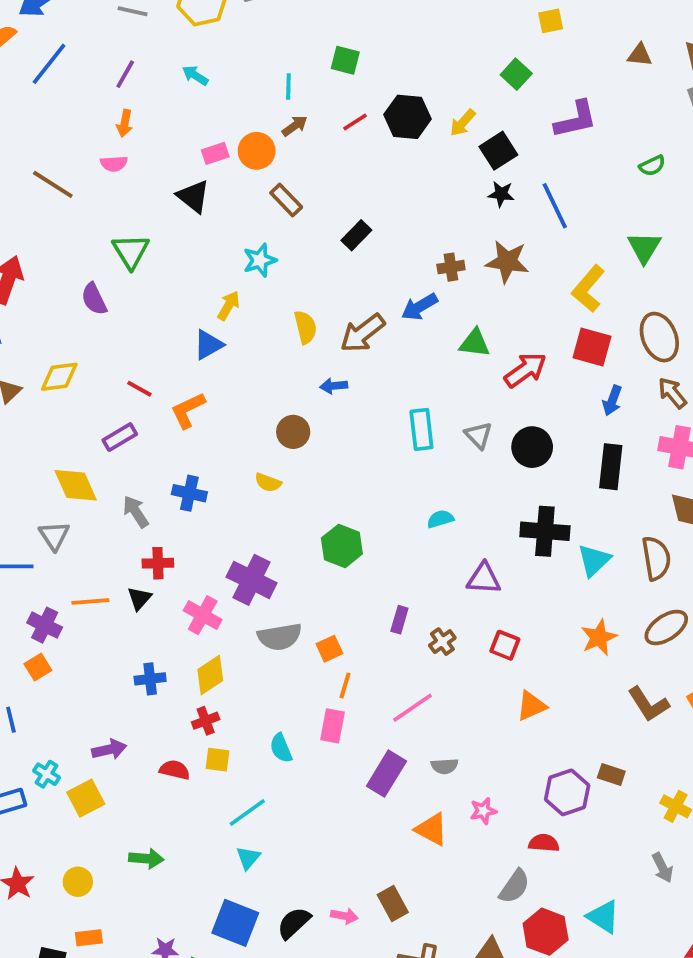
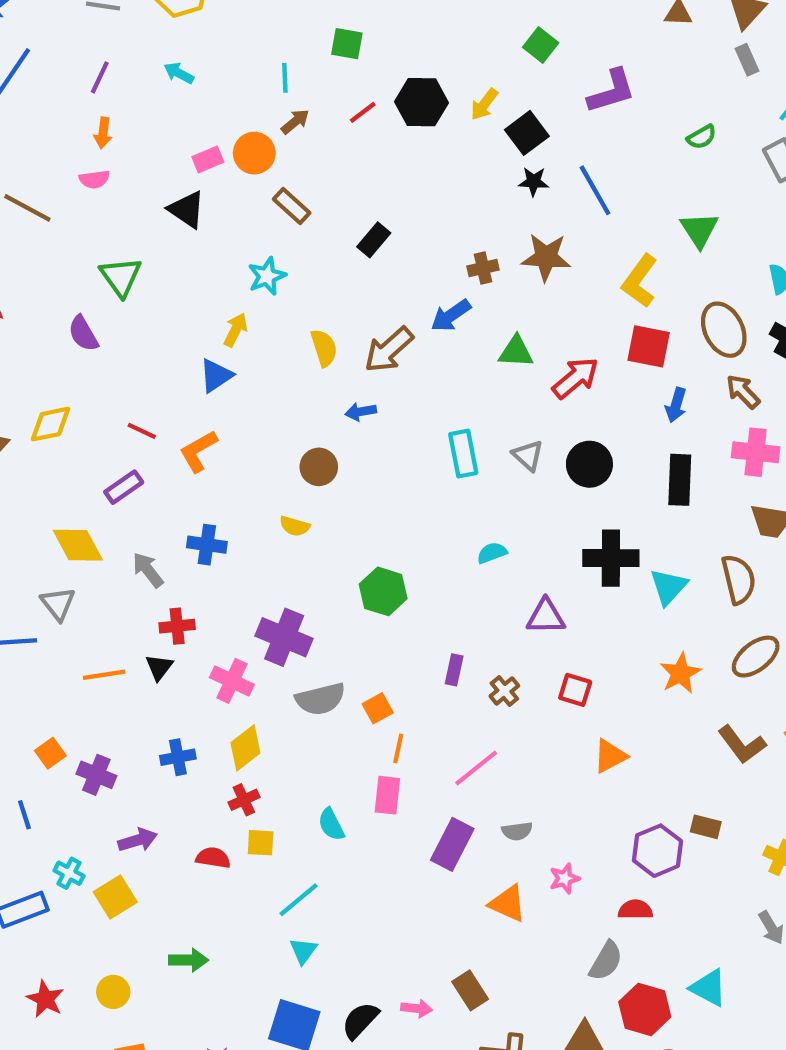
purple cross: (45, 625) -> (96, 775), moved

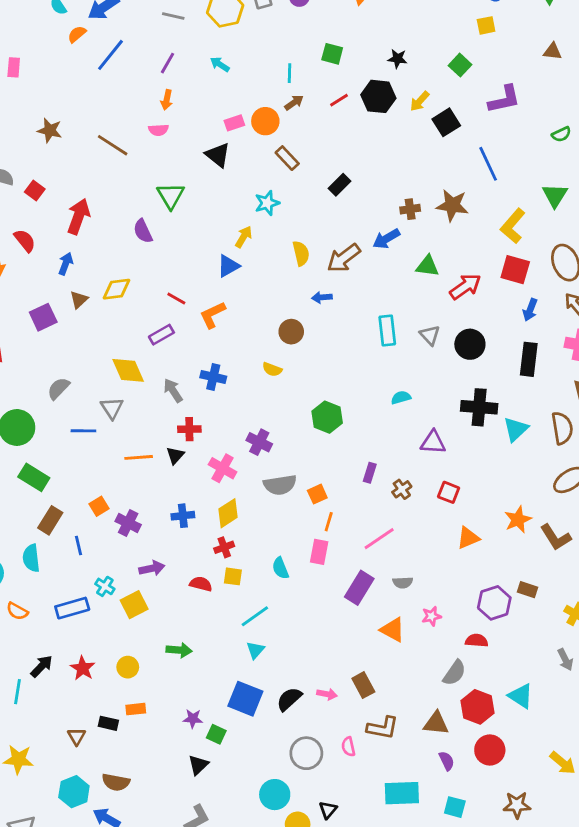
black star: (534, 181) -> (397, 59), moved
purple cross: (284, 637) -> (259, 442), size x0.7
orange star: (680, 673) -> (518, 520), moved

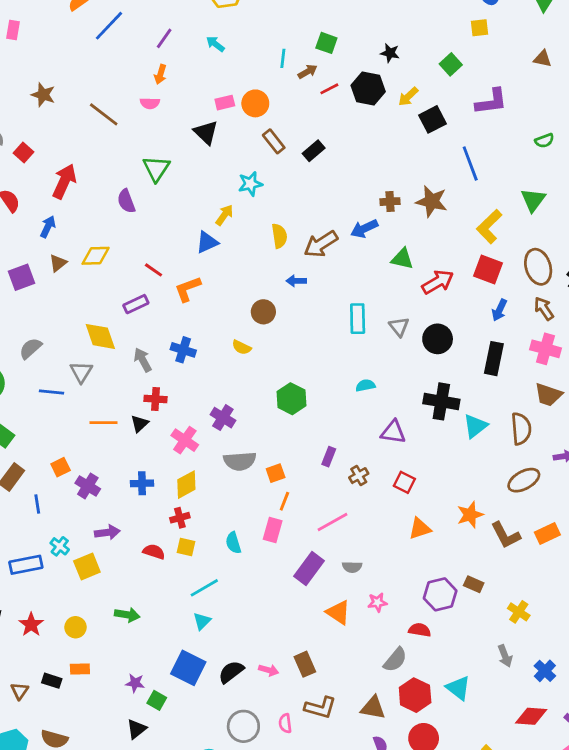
brown arrow: (294, 103) -> (308, 72), moved
black rectangle: (340, 185) -> (314, 151), moved

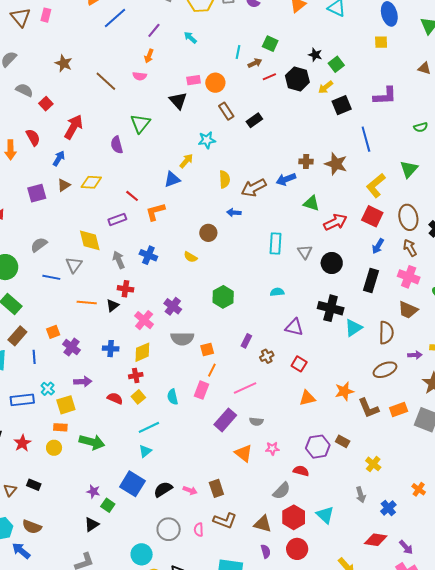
green square: (451, 64) -> (336, 64), moved
yellow square: (186, 547) -> (138, 397), turned 32
green arrow: (127, 615) -> (92, 442), size x1.4
orange rectangle: (80, 669) -> (60, 427), moved

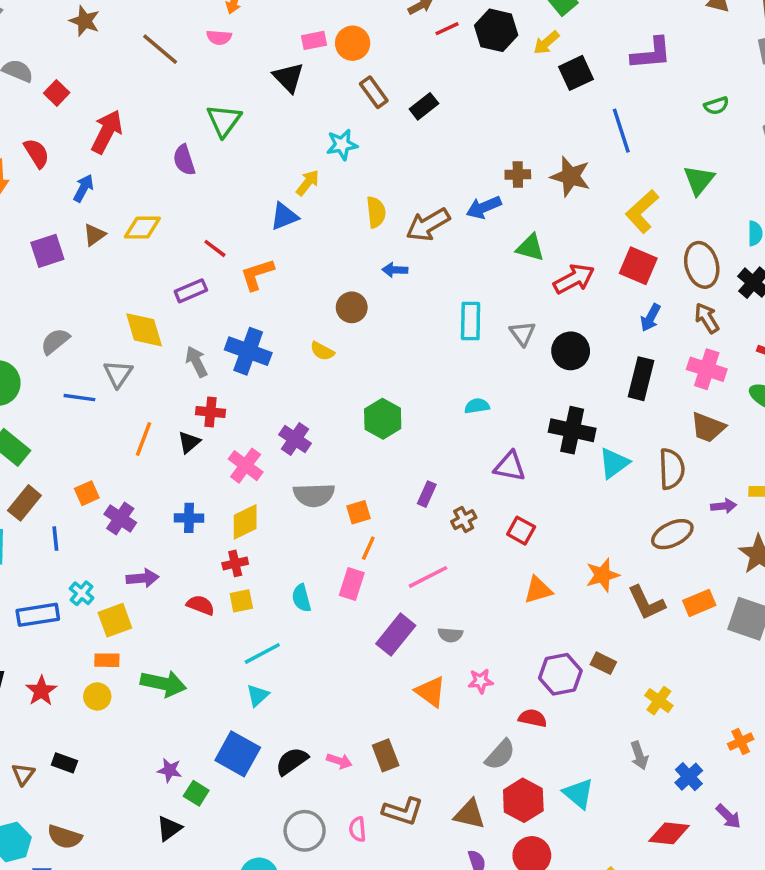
blue cross: (148, 255) -> (248, 351), size x1.4
orange line: (87, 303) -> (143, 439), turned -72
yellow square: (138, 397) -> (241, 601), turned 32
orange cross: (419, 489) -> (741, 741), turned 32
purple arrow: (406, 547) -> (728, 816), moved

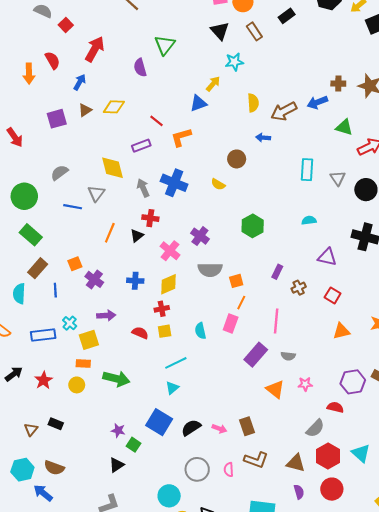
black triangle: (289, 77) -> (220, 31), moved
black rectangle: (424, 106) -> (287, 16), moved
pink line: (428, 577) -> (276, 321), turned -60

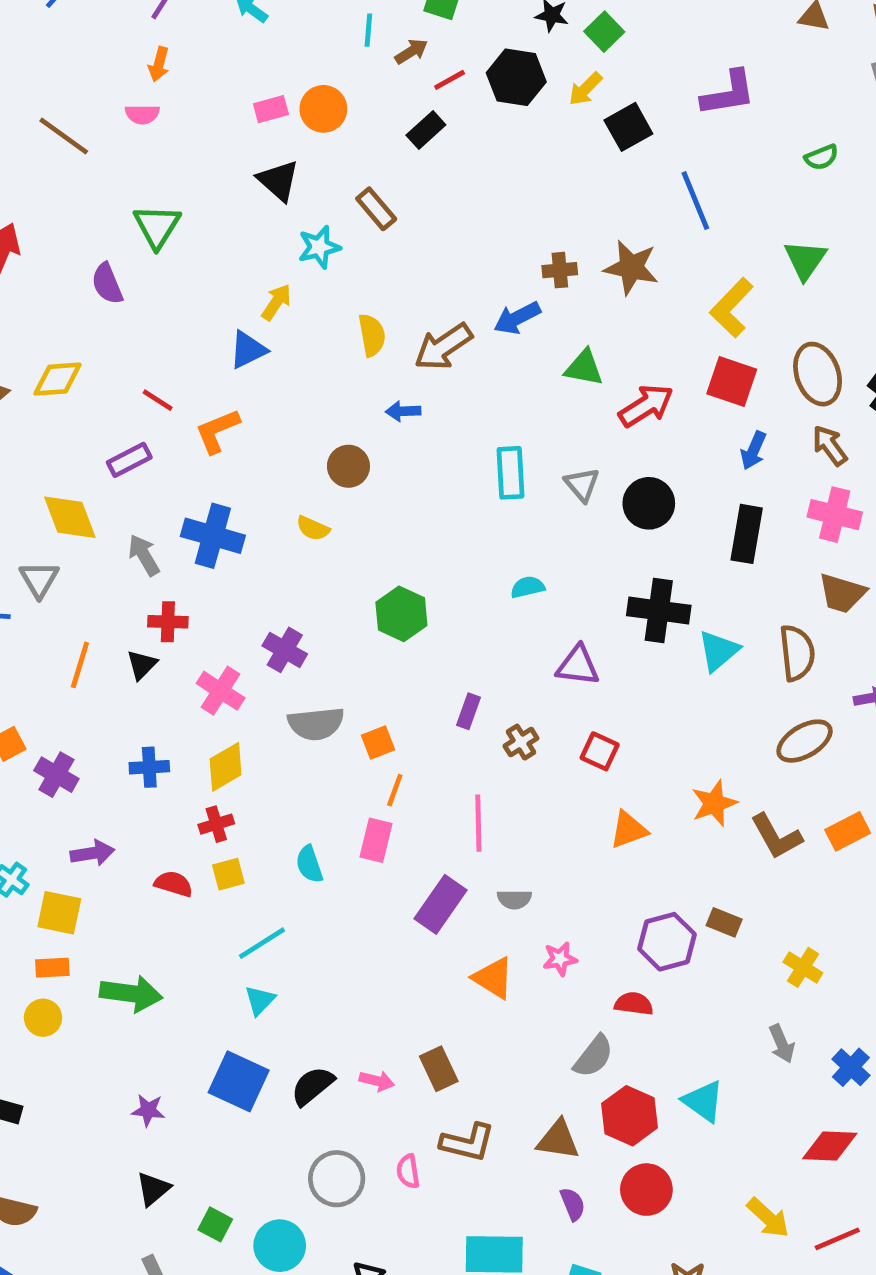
brown rectangle: (254, 31) -> (376, 209), moved
yellow square: (89, 340) -> (59, 913), turned 36
green square: (133, 445) -> (215, 1224), moved

